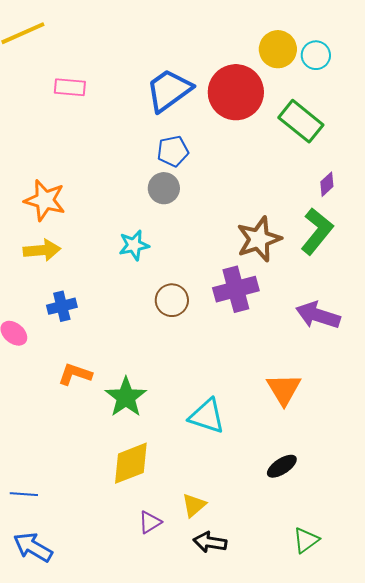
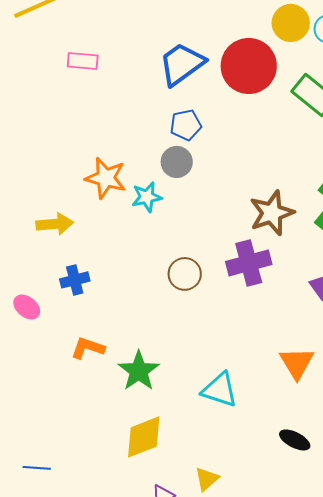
orange star: (45, 200) -> (106, 178), moved
cyan star: (134, 245) -> (147, 197), moved
black ellipse: (282, 466) -> (295, 440), turned 60

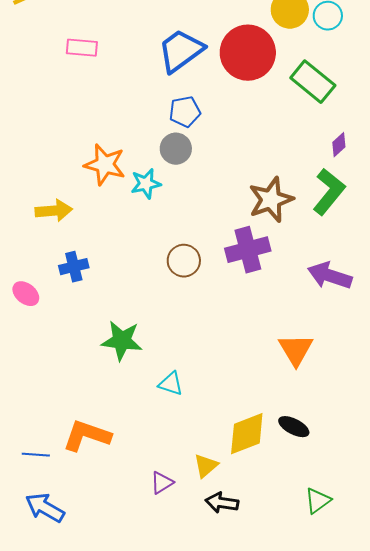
orange L-shape: (88, 348) -> (87, 436), moved, size x1.4
green star: (139, 371) -> (122, 341), moved, turned -30
cyan triangle: (220, 390) -> (171, 384), moved, size x0.7
yellow diamond: (144, 437) -> (247, 434), moved

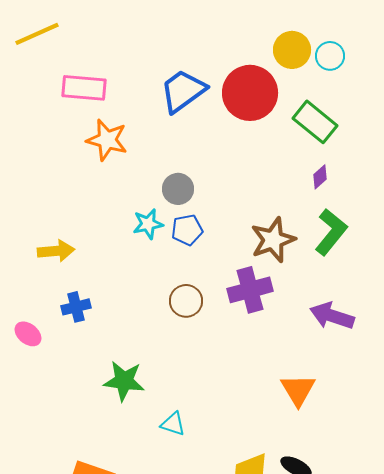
pink rectangle: (82, 48) -> (84, 88), size x1.4
blue pentagon: (185, 112) -> (187, 230), moved
purple diamond: (339, 145) -> (320, 177), moved
orange star: (105, 165) -> (107, 140), moved

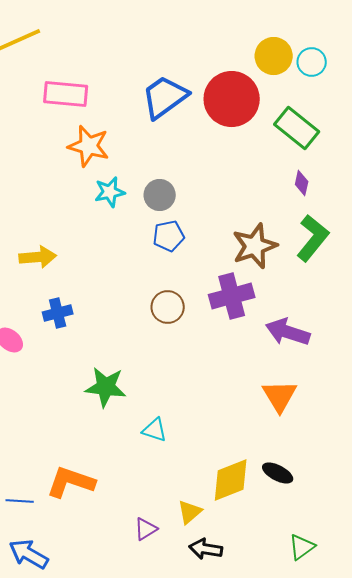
purple diamond: (320, 177) -> (302, 183), turned -35
cyan star: (148, 224) -> (110, 192), moved
purple arrow: (332, 316) -> (288, 332), moved

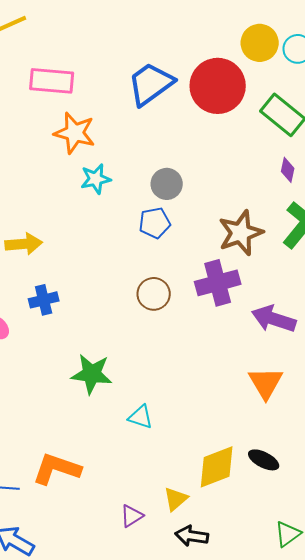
gray circle: (160, 195) -> (167, 184), moved

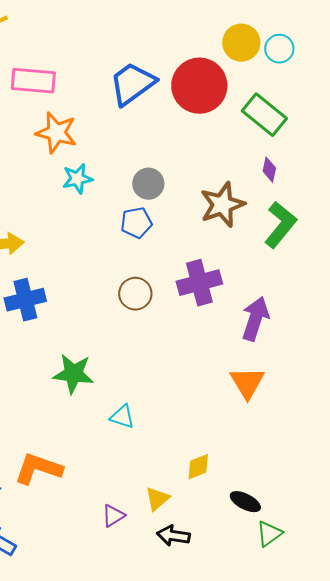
brown star: (241, 233) -> (222, 205), moved
blue cross: (44, 300) -> (25, 300), size x1.4
purple arrow: (274, 319) -> (255, 319), turned 90
black ellipse: (264, 460) -> (245, 502), moved
yellow diamond: (217, 467) -> (198, 467), size x0.6

